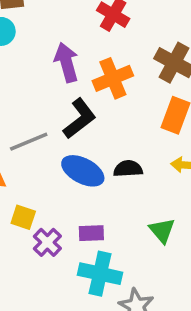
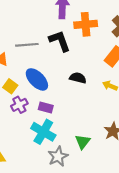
black L-shape: (80, 119) -> (60, 41), turned -90
blue ellipse: (83, 171) -> (37, 79), moved
green triangle: (162, 230) -> (83, 142), moved

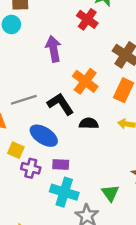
orange cross: (86, 24) -> (85, 81), moved, turned -35
black L-shape: (60, 41) -> (60, 104), moved
purple cross: (19, 105) -> (31, 168), turned -35

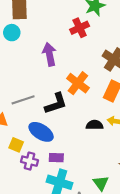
red cross: (87, 19) -> (80, 28), turned 30
black L-shape: (60, 104) -> (56, 104), turned 105
black semicircle: (89, 123) -> (95, 125), moved

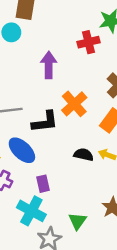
purple rectangle: (56, 158) -> (43, 184), moved, turned 64

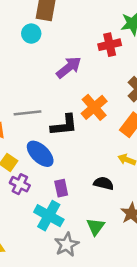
purple arrow: (49, 65) -> (69, 67), turned 50
black semicircle: (84, 155) -> (104, 183), moved

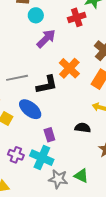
cyan circle: (31, 34) -> (36, 15), moved
purple cross: (20, 184) -> (16, 155), moved
green triangle: (96, 227) -> (81, 176), moved, turned -35
gray star: (67, 245) -> (58, 179), turned -30

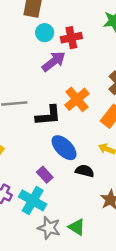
red cross: (77, 17) -> (71, 38), moved
blue ellipse: (30, 109) -> (64, 148), moved
purple rectangle: (49, 135) -> (45, 175), turned -32

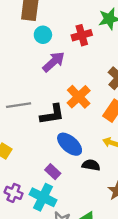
red cross: (71, 38) -> (82, 35), moved

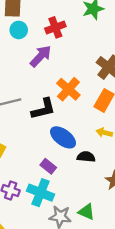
cyan circle: (43, 35) -> (19, 30), moved
red cross: (82, 35) -> (55, 27), moved

